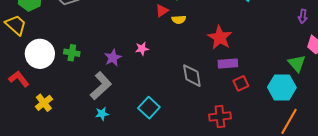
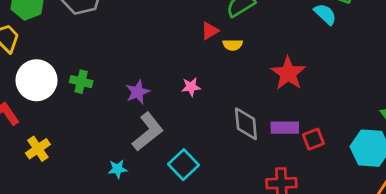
pink star: (142, 49) -> (191, 87), moved
purple rectangle: (228, 63) -> (285, 128), moved
gray L-shape: (101, 86) -> (148, 132), moved

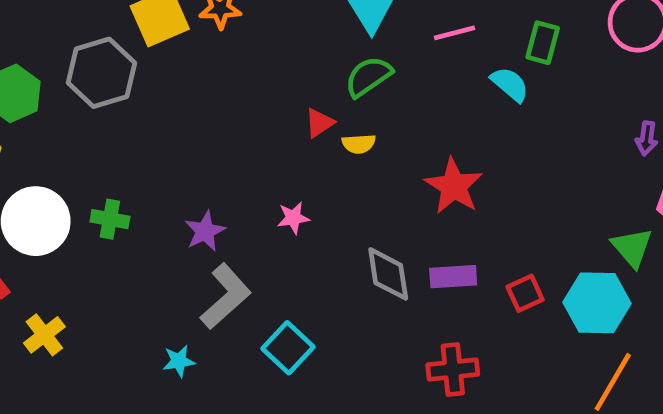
red square: (313, 139) -> (525, 293), moved

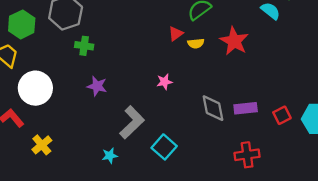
red star: (454, 186) -> (234, 41), moved
green cross: (110, 219) -> (84, 46), moved
purple star: (205, 231) -> (97, 86), moved, turned -30

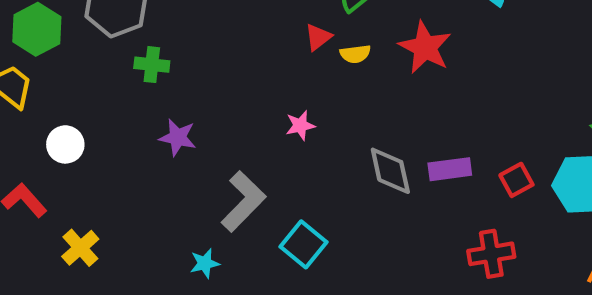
white circle: (35, 88) -> (65, 144), size x0.6
red cross: (247, 155) -> (491, 254), moved

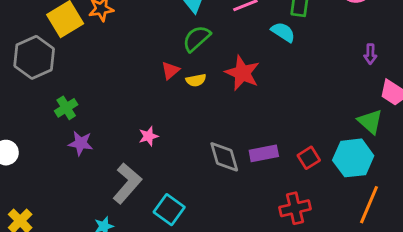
green cross: (152, 65) -> (66, 108), moved, turned -35
pink star: (300, 125) -> (149, 136), moved

